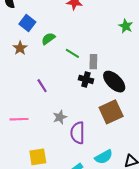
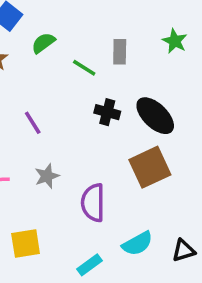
green star: (126, 26) -> (175, 41), moved
gray rectangle: (93, 62) -> (120, 52), moved
gray star: (60, 117) -> (47, 176), moved

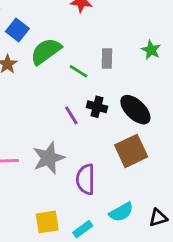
green semicircle: (43, 43) -> (46, 51), size x1.6
purple line: (33, 123) -> (71, 115), moved
gray star: (47, 176) -> (49, 158), size x1.6
yellow square: (26, 244) -> (47, 222), moved

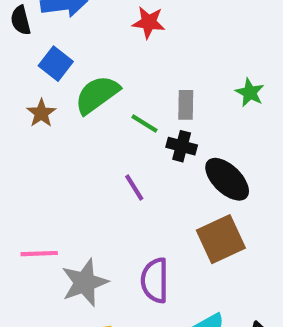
black cross: (97, 107) -> (182, 146), moved
gray star: (49, 158) -> (85, 282), moved

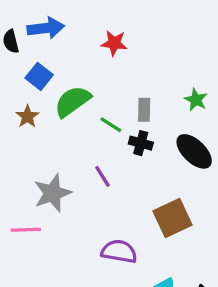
black ellipse: (227, 179) -> (194, 151), moved
purple semicircle: (155, 280) -> (119, 251), turned 100
gray star: (85, 282) -> (52, 193), moved

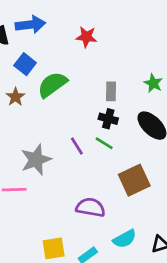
green line: (111, 125) -> (104, 143), moved

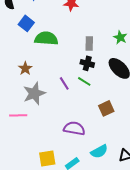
green semicircle: (52, 85) -> (46, 38), turned 40
brown star: (15, 97) -> (25, 68), moved
brown square: (134, 180) -> (106, 108), size x0.7

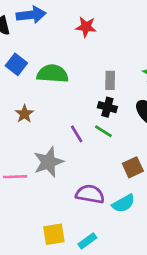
blue square: (26, 23) -> (16, 64), moved
gray star: (34, 93) -> (49, 162), moved
cyan semicircle: (99, 151) -> (123, 203), moved

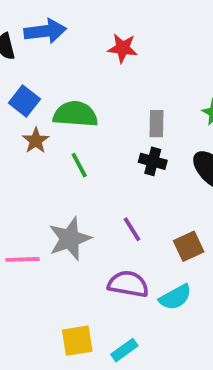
brown star: (24, 114) -> (36, 141), moved
green line: (103, 131) -> (79, 165), moved, turned 30
purple line: (77, 134) -> (132, 229), moved

